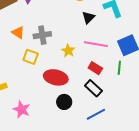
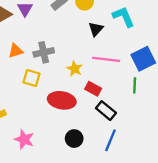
orange triangle: (18, 33) -> (16, 51), turned -48
red rectangle: (95, 68) -> (93, 89), moved
black circle: (64, 102) -> (74, 139), moved
blue line: (96, 114) -> (110, 140), turned -36

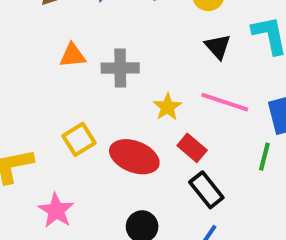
black triangle: (96, 29) -> (218, 47), turned -35
yellow square: (31, 78) -> (79, 139), moved, turned 30

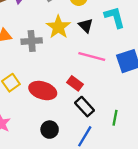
yellow star: (167, 107) -> (58, 27), moved, size x1.5
green line: (264, 157) -> (115, 118), moved

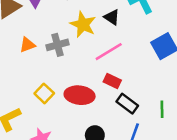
pink line: (92, 57) -> (109, 52), moved, turned -35

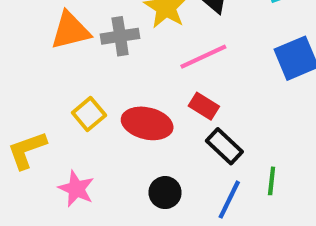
orange triangle: (27, 45) -> (70, 30), size x1.5
green line: (162, 109) -> (272, 181), moved

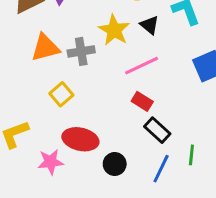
yellow square: (89, 114) -> (61, 94), moved
red ellipse: (147, 123) -> (80, 139), moved
pink star: (76, 189) -> (51, 162), turned -30

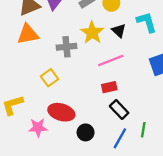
orange triangle: (45, 48) -> (28, 34), moved
red rectangle: (142, 101) -> (109, 87), turned -48

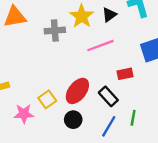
black triangle: (119, 31) -> (109, 15), turned 40
yellow square: (49, 78) -> (47, 99), moved
red rectangle: (109, 87) -> (125, 74), moved
red ellipse: (61, 112) -> (77, 91), moved, turned -70

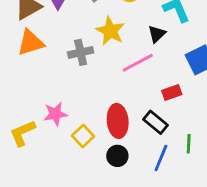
black triangle: (109, 15) -> (157, 34), moved
red ellipse: (77, 91) -> (118, 121), turned -35
pink star: (24, 114) -> (55, 114), moved

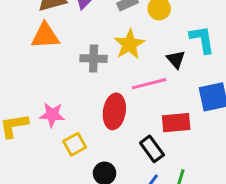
black triangle: (157, 34) -> (176, 59), turned -42
red rectangle: (172, 92) -> (176, 123), size x1.4
red ellipse: (118, 121) -> (114, 111), moved

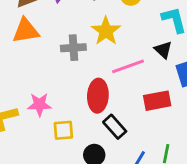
black triangle: (176, 59) -> (163, 50), moved
yellow square: (75, 144) -> (63, 130), turned 30
black rectangle: (152, 149) -> (115, 127), moved

